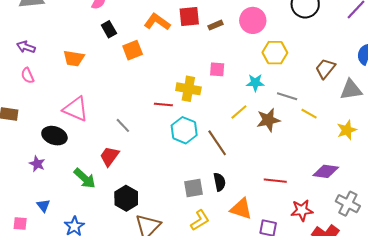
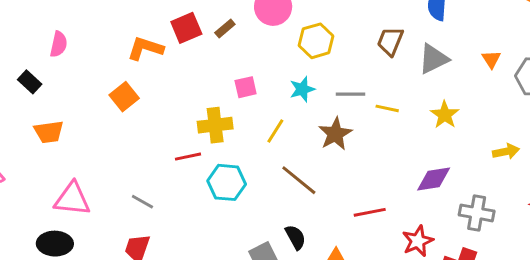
black rectangle: (109, 29) -> (30, 82), moved
yellow line: (239, 112) -> (275, 131), moved
brown line: (217, 143) -> (299, 180), moved

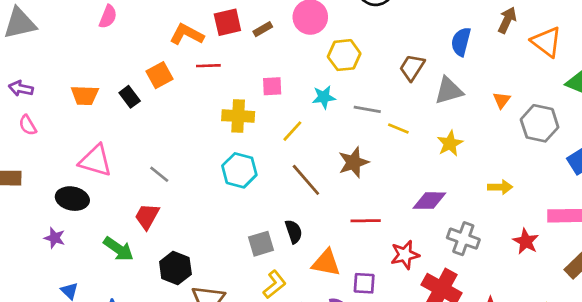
black rectangle: (30, 82) -> (130, 97), moved
brown star: (335, 134) -> (353, 162), moved
red line: (188, 157) -> (208, 66), moved

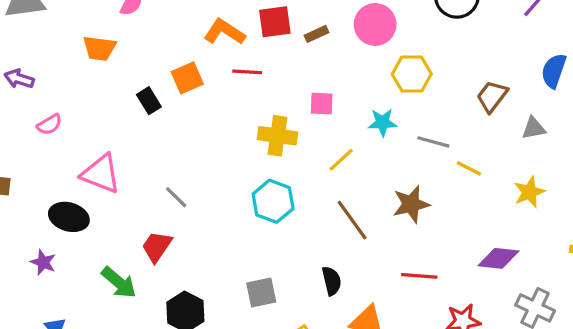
gray triangle: (449, 91) -> (534, 128), size x0.7
orange trapezoid: (85, 95) -> (99, 48), moved
pink semicircle: (28, 125) -> (49, 124), moved, turned -95
gray square: (261, 244) -> (261, 292), moved

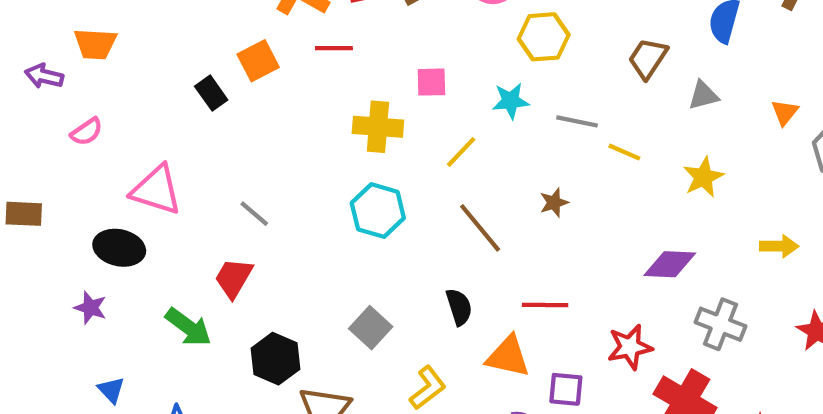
orange trapezoid: (99, 48) -> (95, 44), moved
brown star: (411, 204) -> (554, 203), size x0.6
red line: (419, 276) -> (545, 305), moved
gray square: (261, 292) -> (371, 328), turned -32

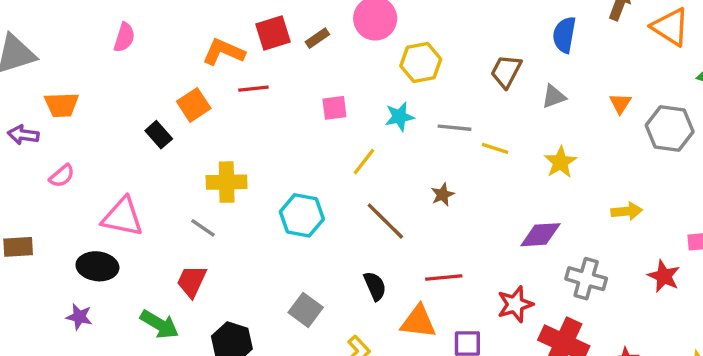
yellow cross: (378, 127) -> (227, 182), moved

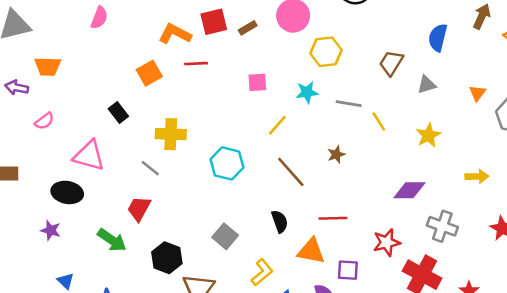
black rectangle: (159, 135) -> (118, 113), moved
yellow line: (495, 148) -> (379, 122), turned 36

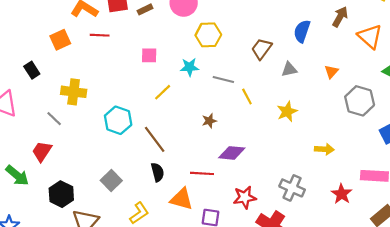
orange triangle: (477, 93) -> (331, 72), moved
brown line: (291, 172) -> (155, 139), moved
purple diamond: (409, 190) -> (232, 153), moved

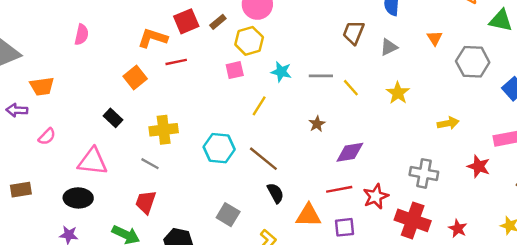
yellow hexagon: (208, 35) -> (249, 41), moved
cyan star: (190, 67) -> (281, 72), turned 30
red line: (202, 173) -> (339, 189), moved

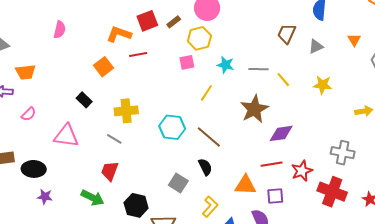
yellow star: (398, 93) -> (323, 85), turned -30
brown star: (317, 124) -> (254, 109), size x2.0
black semicircle: (275, 193) -> (205, 167), moved
black ellipse: (78, 198) -> (34, 169), moved

